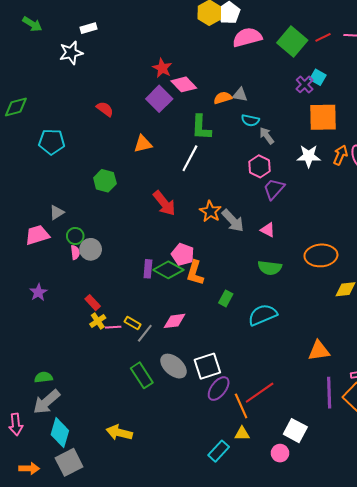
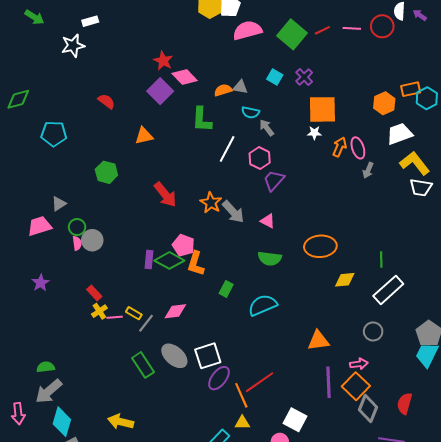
cyan square: (318, 77) -> (275, 77), moved
white star: (309, 156) -> (314, 133), moved, size x0.6
white line: (190, 158) -> (227, 149), moved

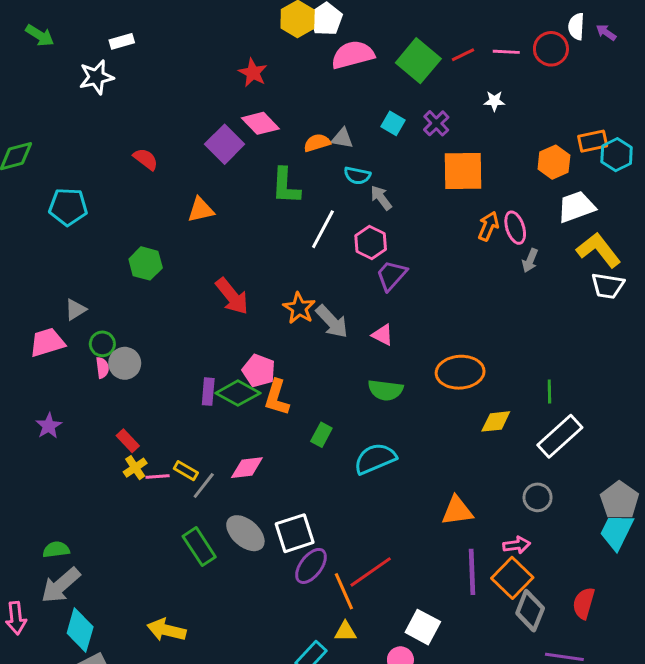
red star: (163, 61) -> (253, 73), moved
white star: (314, 133) -> (494, 101), moved

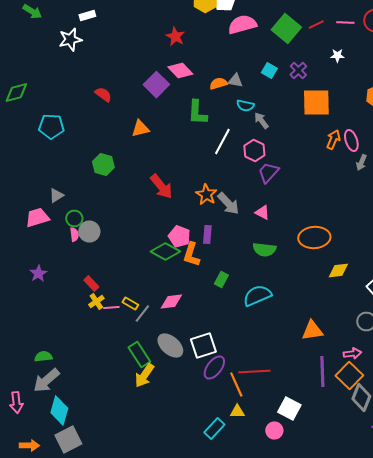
purple rectangle: (208, 392) -> (207, 234), moved
red line: (371, 572) -> (254, 372), turned 32
yellow arrow: (166, 630) -> (144, 376), moved, turned -70

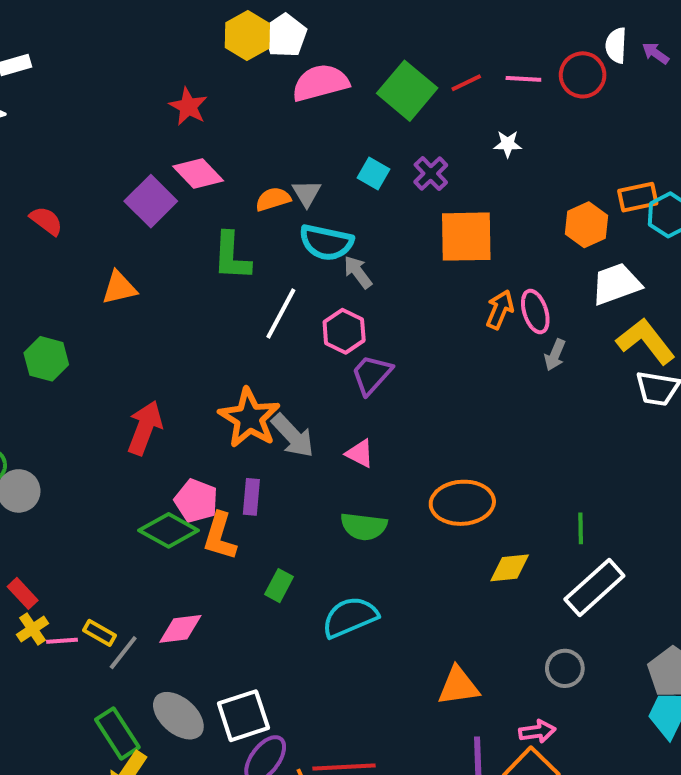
gray triangle: (235, 80) -> (307, 193), turned 49
cyan semicircle: (245, 106) -> (326, 243), size x1.5
red arrow: (161, 186) -> (145, 428), moved, turned -120
orange star: (206, 194) -> (249, 418), size x1.4

